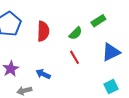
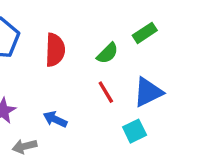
blue triangle: (111, 52) -> (148, 92), moved
cyan square: (111, 87) -> (135, 131), moved

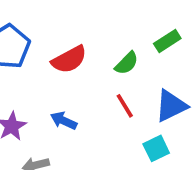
red semicircle: (55, 50) -> (69, 60), turned 60
blue arrow: (55, 119) -> (64, 121), moved

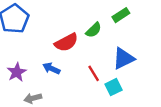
red semicircle: (69, 60) -> (66, 42), moved
red line: (125, 106) -> (94, 73), moved

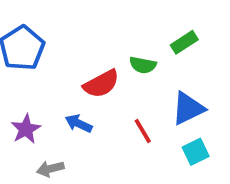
green semicircle: (94, 30) -> (143, 65), turned 56
cyan square: (113, 87) -> (196, 152), moved

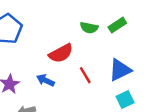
green semicircle: (143, 65) -> (89, 28), moved
red line: (143, 131) -> (85, 75), moved

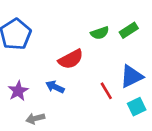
green semicircle: (89, 28) -> (100, 33), turned -30
red line: (85, 75) -> (106, 91), moved

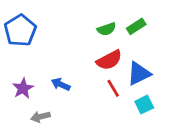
red semicircle: (71, 59) -> (109, 60), moved

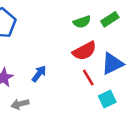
blue arrow: (61, 84) -> (39, 74), turned 102
cyan square: (144, 105) -> (107, 99), moved

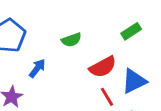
green semicircle: (82, 22) -> (71, 40), moved
blue arrow: (39, 74) -> (37, 68), moved

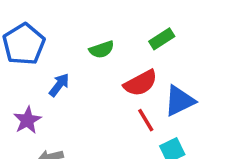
green rectangle: (131, 31) -> (162, 39), moved

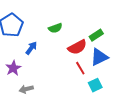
green rectangle: (162, 39) -> (96, 35), moved

